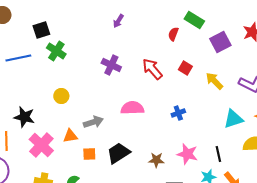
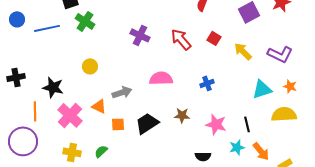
orange triangle: (70, 136) -> (99, 106), turned 35
brown star: (156, 160) -> (182, 115), moved

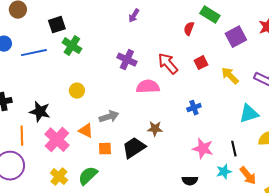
red square: (214, 38) -> (201, 63), turned 32
pink semicircle: (161, 78) -> (148, 87), moved
brown star: (182, 115) -> (155, 129), moved
green semicircle: (101, 151) -> (88, 176), size x1.5
yellow cross: (72, 152) -> (59, 177), turned 30

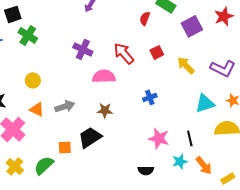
brown star: (155, 129) -> (105, 110), moved
orange triangle: (86, 131) -> (37, 109), moved
orange square: (105, 149) -> (65, 147), moved

